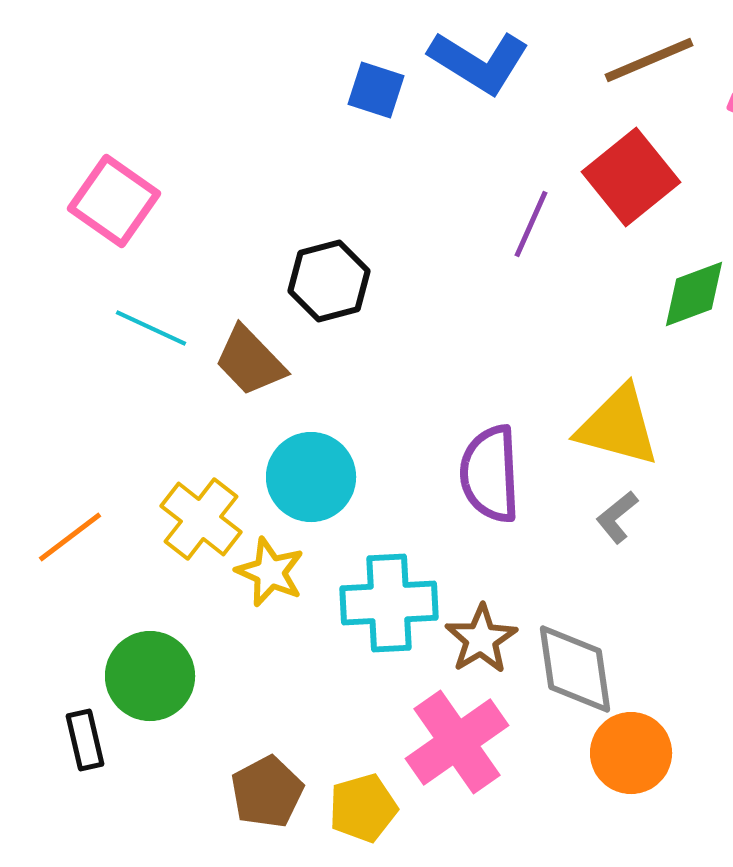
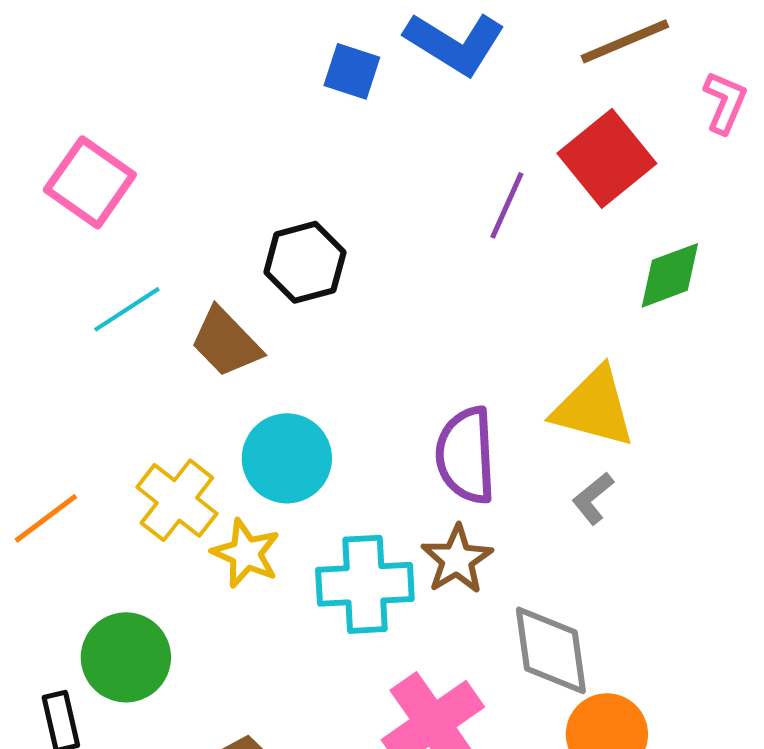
cyan line: (151, 328) -> (127, 309), turned -58
brown star: (481, 639) -> (457, 559), moved

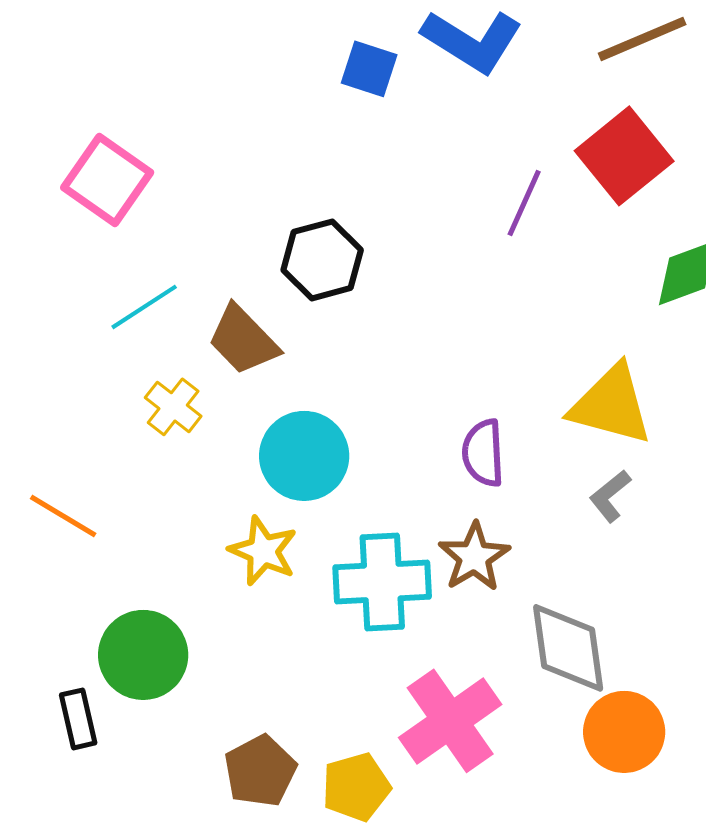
purple semicircle: (466, 455) -> (483, 453), size x0.7
yellow cross: (177, 500) -> (173, 407), moved, size x0.7
orange line: (46, 518) -> (63, 516), turned 68

